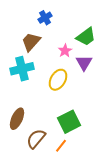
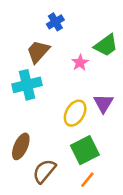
purple triangle: (84, 63) -> (103, 103), moved
yellow ellipse: (58, 80) -> (75, 113), moved
orange line: (61, 146) -> (87, 180), moved

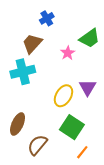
green square: (85, 150) -> (72, 127), turned -30
orange line: (87, 180) -> (82, 152), moved

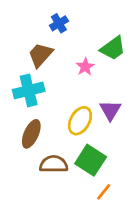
brown ellipse: (18, 124) -> (31, 134), moved
brown semicircle: (37, 145) -> (54, 164), moved, turned 50

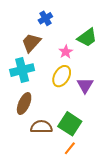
yellow ellipse: (80, 121) -> (62, 76), moved
orange line: (104, 192) -> (70, 148), moved

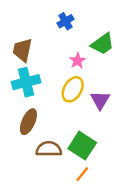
blue cross: (45, 18) -> (65, 21), moved
brown trapezoid: (31, 43) -> (22, 50), moved, turned -30

